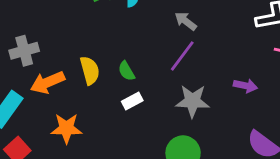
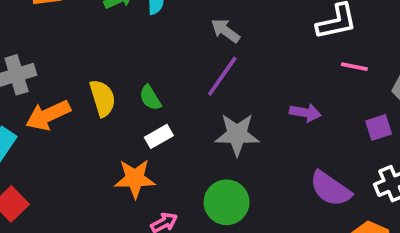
orange star: (66, 128) -> (135, 179), moved

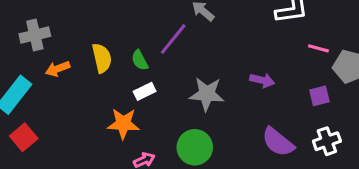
pink line: (354, 67) -> (318, 48), moved
purple line: (222, 76) -> (173, 39), moved
orange arrow: (48, 115) -> (58, 69), size x0.7

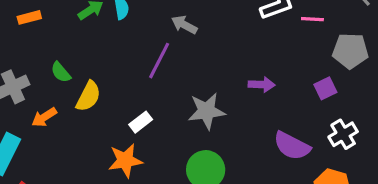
pink line: (318, 48) -> (312, 19), moved
yellow semicircle: (102, 58) -> (88, 96), turned 52
green semicircle: (140, 60) -> (61, 72), moved

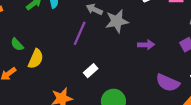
gray star: (206, 111) -> (117, 21), moved
white rectangle: (141, 122) -> (91, 71), moved

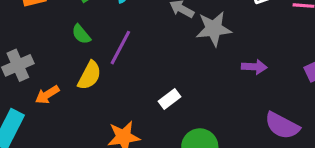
purple line: (80, 33) -> (120, 48), moved
green semicircle: (17, 44) -> (81, 34), moved

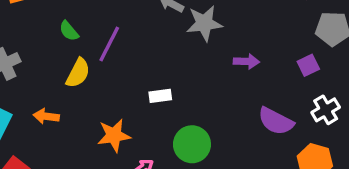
orange arrow: (47, 95) -> (46, 116), moved, turned 40
white rectangle: (169, 99) -> (160, 96), turned 30

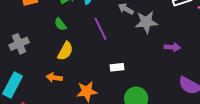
purple line: (109, 44) -> (101, 29), moved, turned -55
orange arrow: (46, 116) -> (54, 78), moved

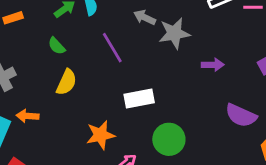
white rectangle: (117, 67) -> (139, 98), size x1.5
orange arrow: (54, 78) -> (28, 116), moved

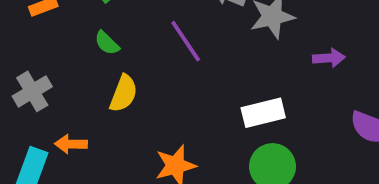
white rectangle: (139, 98) -> (263, 113), moved

